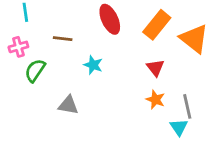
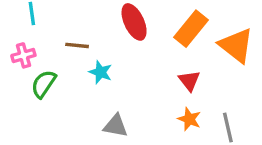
cyan star: (93, 65) -> (101, 72), moved
gray triangle: (68, 105) -> (116, 126), moved

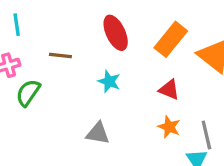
cyan star: (101, 72) -> (109, 81), moved
red triangle: (189, 81) -> (169, 90), turned -30

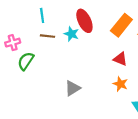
cyan line: (17, 25) -> (42, 15), moved
cyan star: (109, 81) -> (71, 34), moved
gray triangle: (98, 133) -> (73, 88), turned -42

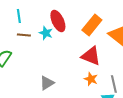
red triangle: (120, 59) -> (91, 56), size x1.5

